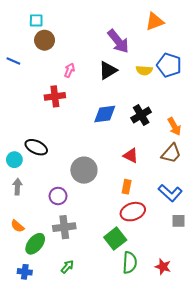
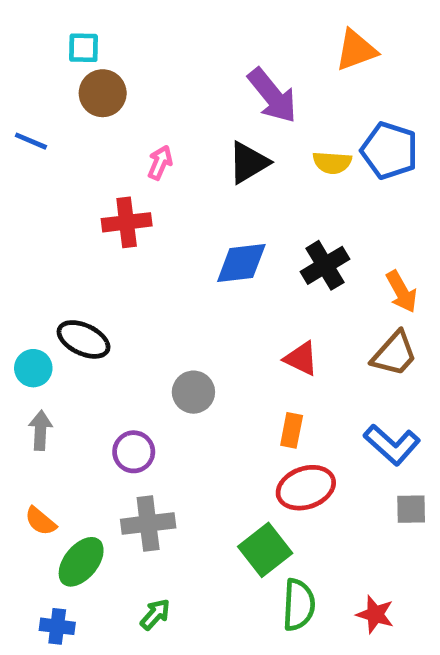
gray circle: (84, 170) -> (193, 392), size x0.7

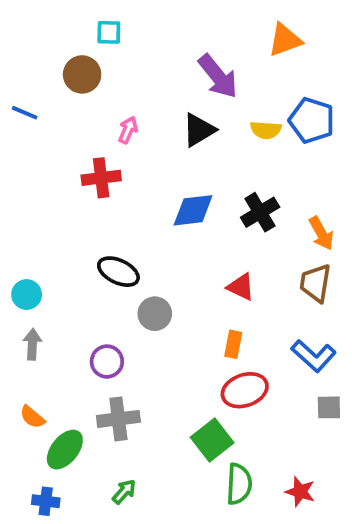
cyan square: (84, 48) -> (109, 32), moved
black ellipse: (84, 339) -> (118, 272), moved
brown trapezoid: (394, 354) -> (316, 283), turned 147

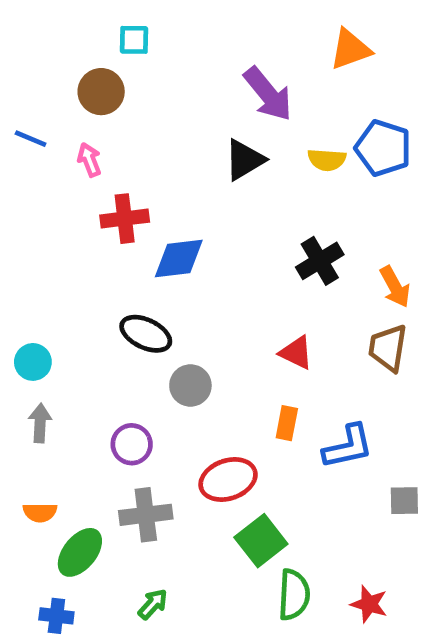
pink arrow: (128, 130) -> (89, 160), moved, turned -44
blue diamond: (193, 210) -> (179, 259), moved
blue L-shape: (314, 356) -> (348, 447), moved, turned -54
red ellipse: (245, 390) -> (228, 480), moved
orange semicircle: (32, 417) -> (40, 512), turned -40

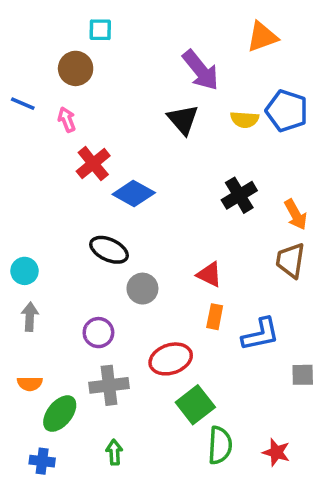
black triangle: (245, 160) -> (183, 120), turned -40
red cross: (125, 219) -> (93, 164), turned -32
blue diamond: (179, 259) -> (134, 193), turned 36
red triangle: (296, 353) -> (209, 274), moved
green arrow: (153, 604) -> (114, 452), turned -45

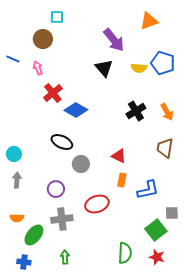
orange arrow: (296, 215) -> (167, 112), moved
green square: (195, 405) -> (156, 230), moved

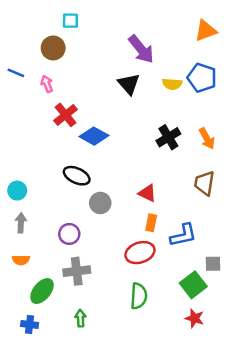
orange triangle: (149, 21) -> (206, 31), moved
red ellipse: (97, 204) -> (140, 253), moved
orange semicircle: (17, 218) -> (21, 260), moved
green semicircle: (125, 253) -> (139, 296), moved

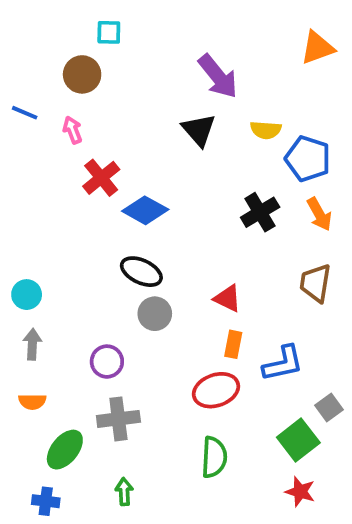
blue pentagon: (202, 78) -> (308, 159), moved
black ellipse: (77, 176) -> (141, 272), moved
gray square: (213, 264) -> (329, 407), turned -35

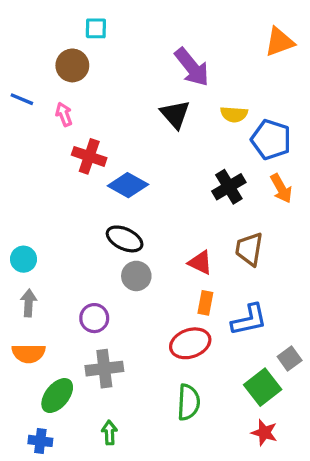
red cross: (101, 178) -> (89, 156), turned -32
brown trapezoid: (316, 283) -> (249, 249), moved
orange semicircle: (32, 402) -> (29, 353), size x1.4

